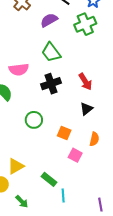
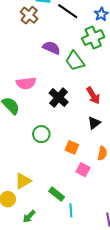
purple semicircle: (49, 20) -> (51, 48), moved, turned 54
green trapezoid: (51, 52) -> (75, 61), moved
black cross: (51, 84) -> (59, 97), turned -30
green arrow: (22, 202) -> (29, 216), turned 88

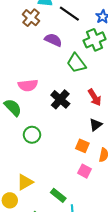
purple semicircle: (51, 48) -> (53, 40), moved
green circle: (41, 134) -> (32, 135), moved
orange square: (72, 147) -> (82, 146), moved

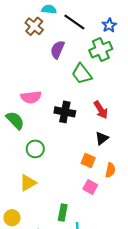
purple semicircle: (53, 40) -> (57, 50), turned -90
black cross: (60, 99) -> (65, 112), turned -30
yellow triangle: (25, 182) -> (28, 183), moved
green rectangle: (58, 195) -> (63, 212), turned 63

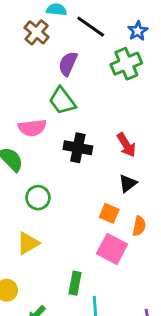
green trapezoid: (82, 74) -> (62, 101), moved
pink square: (90, 187) -> (112, 249), size x1.5

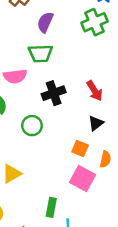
green trapezoid: (62, 101) -> (40, 53), turned -55
black cross: (78, 148) -> (54, 93), turned -30
green circle: (38, 198) -> (32, 126), moved

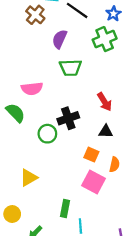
green trapezoid: (40, 53) -> (70, 68), moved
black cross: (54, 93) -> (68, 118), moved
black triangle: (96, 123) -> (106, 131), turned 40

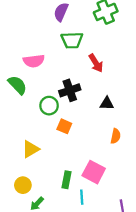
red arrow: (105, 102) -> (96, 63), moved
orange square: (91, 155) -> (64, 126), moved
pink square: (94, 182) -> (94, 172), moved
yellow circle: (12, 214) -> (23, 185), moved

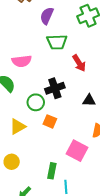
yellow triangle: (31, 149) -> (18, 127), moved
pink square: (94, 172) -> (77, 151), moved
yellow circle: (23, 185) -> (12, 162), moved

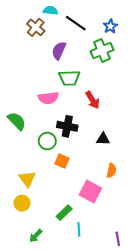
pink semicircle: (22, 61) -> (48, 98), moved
black cross: (55, 88) -> (67, 126), turned 30
yellow triangle: (18, 127) -> (27, 179), moved, turned -36
green rectangle: (52, 171) -> (64, 213), turned 35

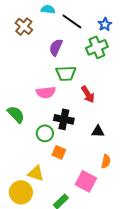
brown cross: (36, 27) -> (24, 26), moved
yellow triangle: (27, 179) -> (36, 173), moved, turned -36
yellow circle: (22, 203) -> (21, 192), size x1.5

